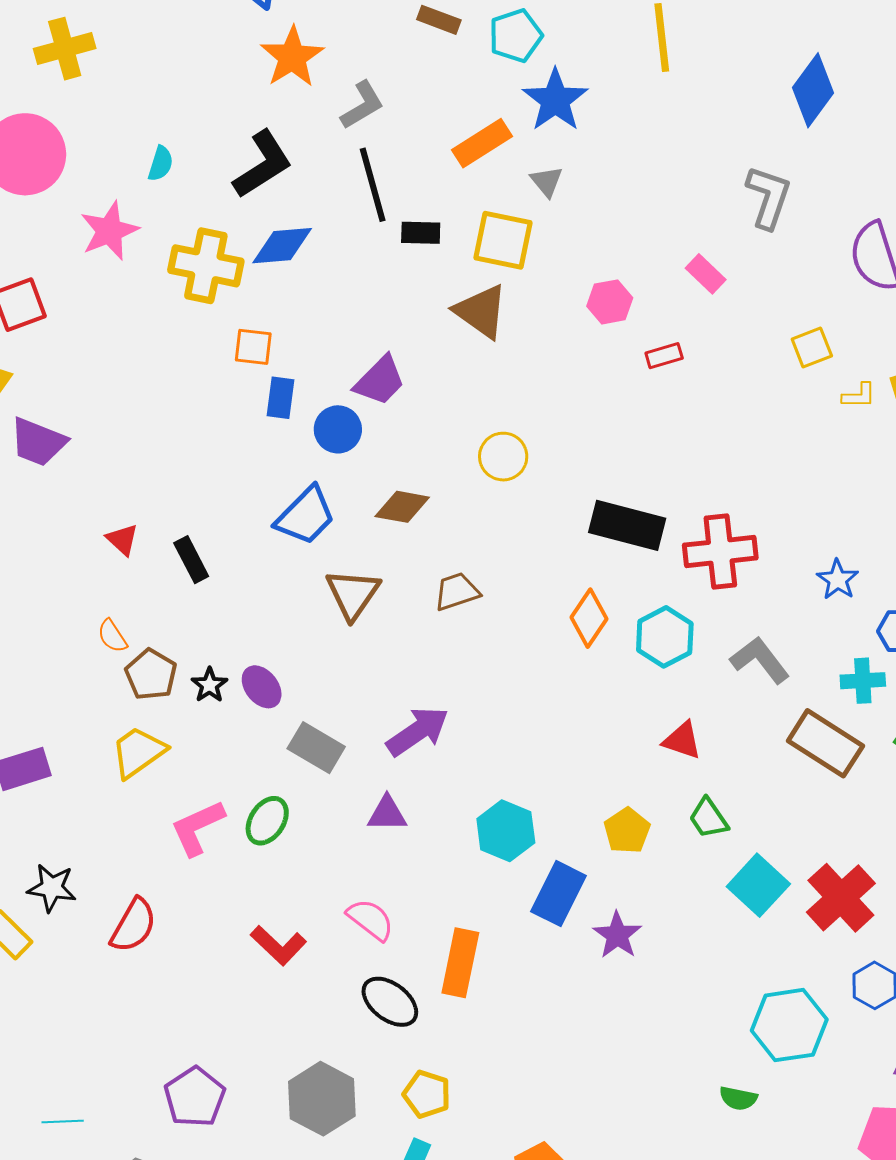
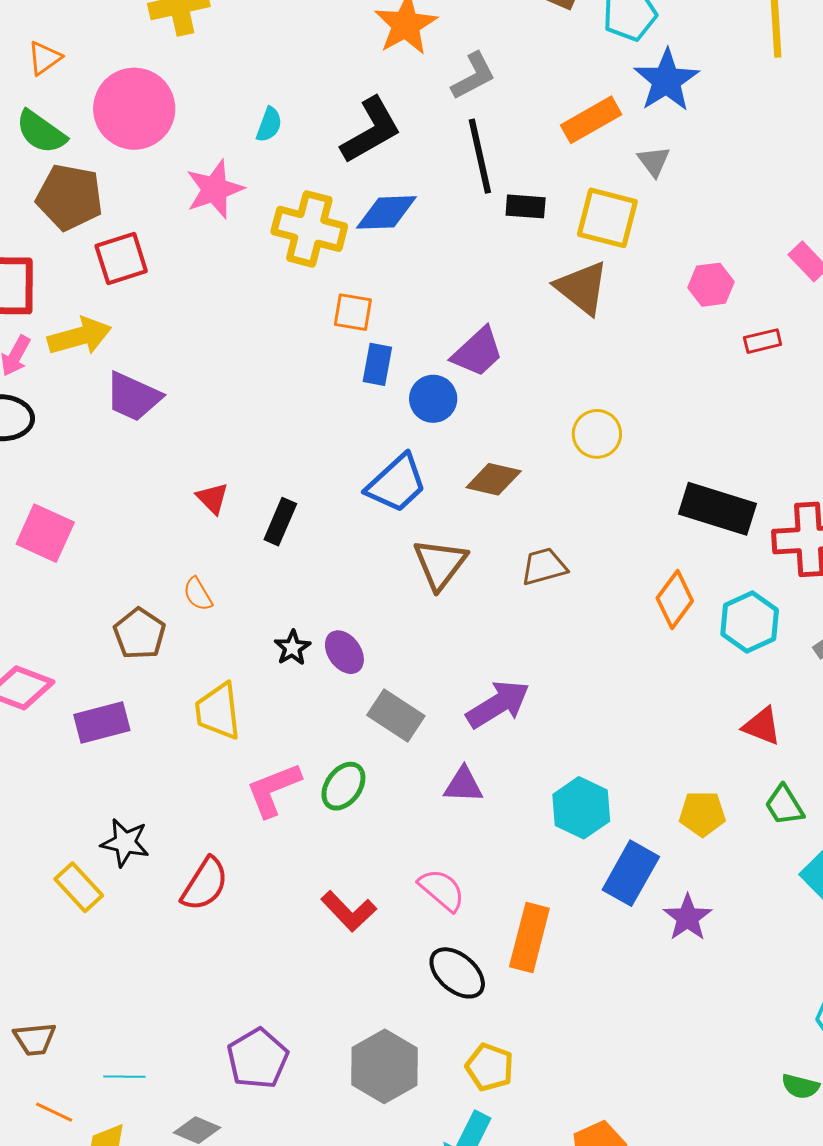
black rectangle: (191, 560) -> (280, 522), turned 48
brown pentagon: (151, 674) -> (140, 634), moved
yellow trapezoid: (138, 752) -> (218, 711), turned -64
yellow pentagon: (627, 831) -> (702, 814), turned 30

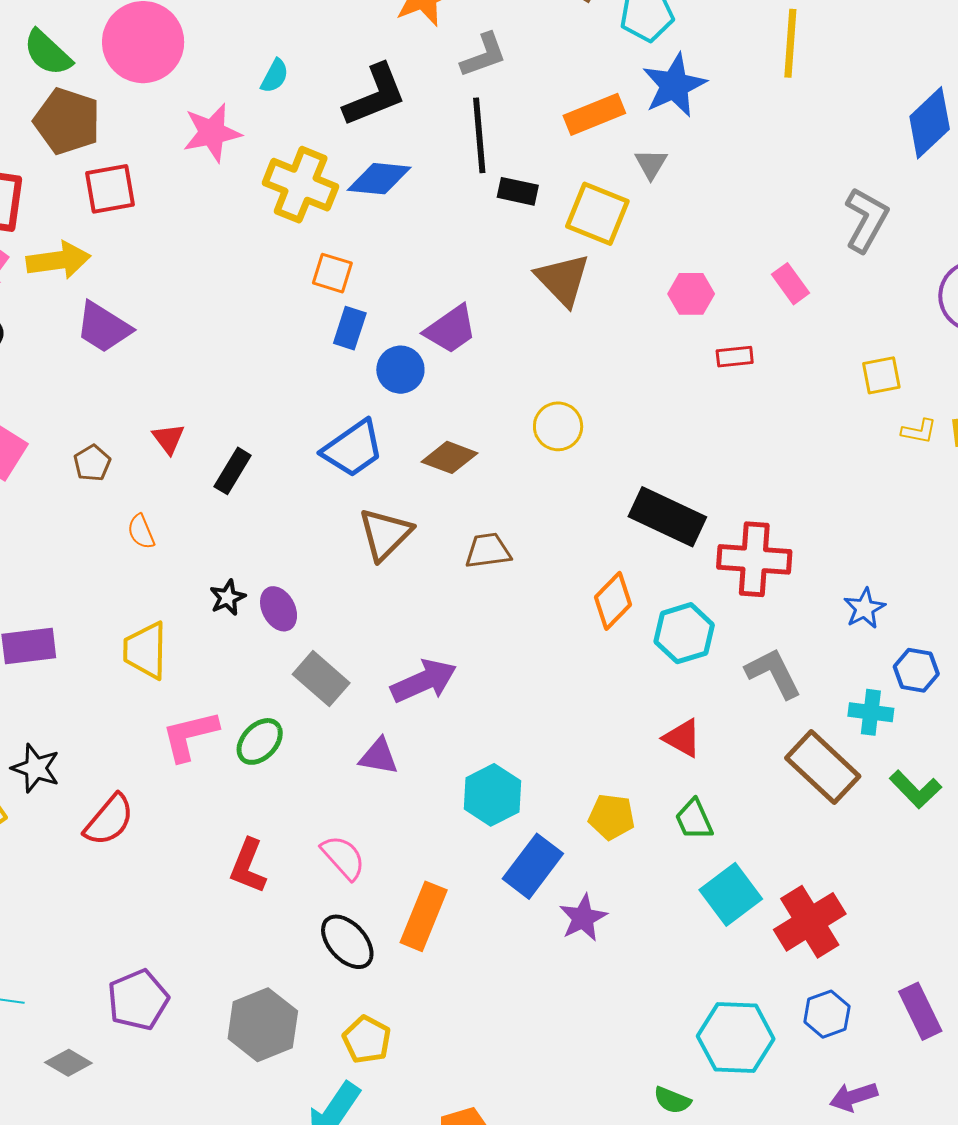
brown pentagon: (140, 634) -> (92, 463), moved, size x0.7
red L-shape: (349, 911) -> (248, 866), turned 58

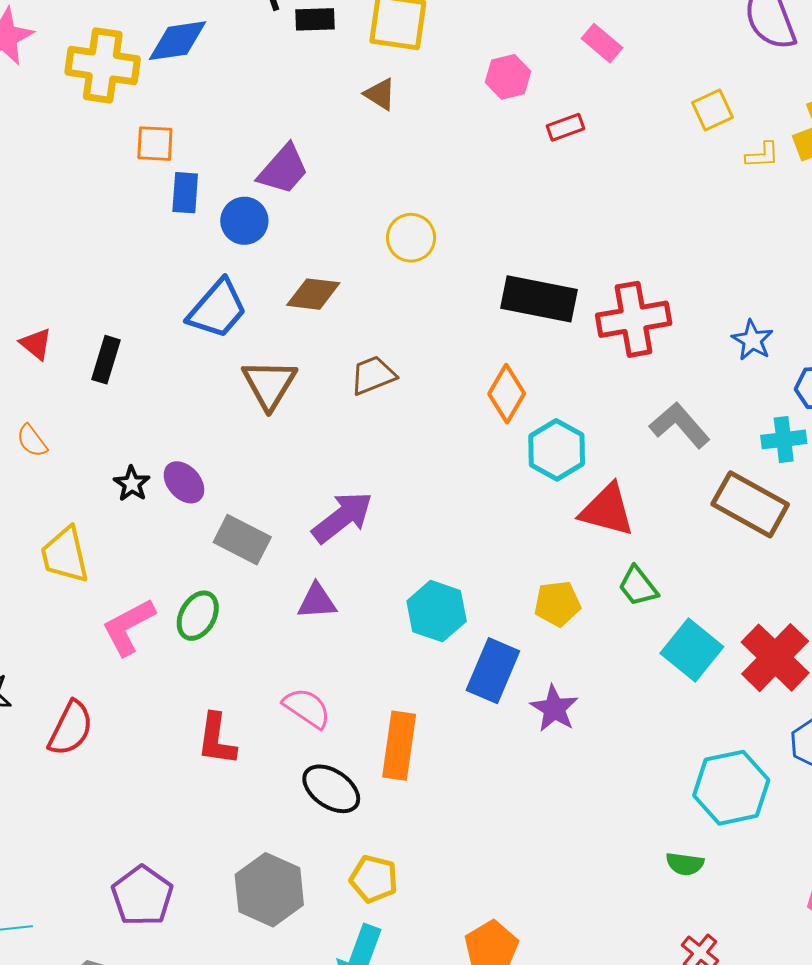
brown triangle: (563, 280) -> (380, 94), size x0.6
cyan hexagon: (684, 633) -> (557, 450), moved
red triangle: (682, 738) -> (607, 510), size x1.4

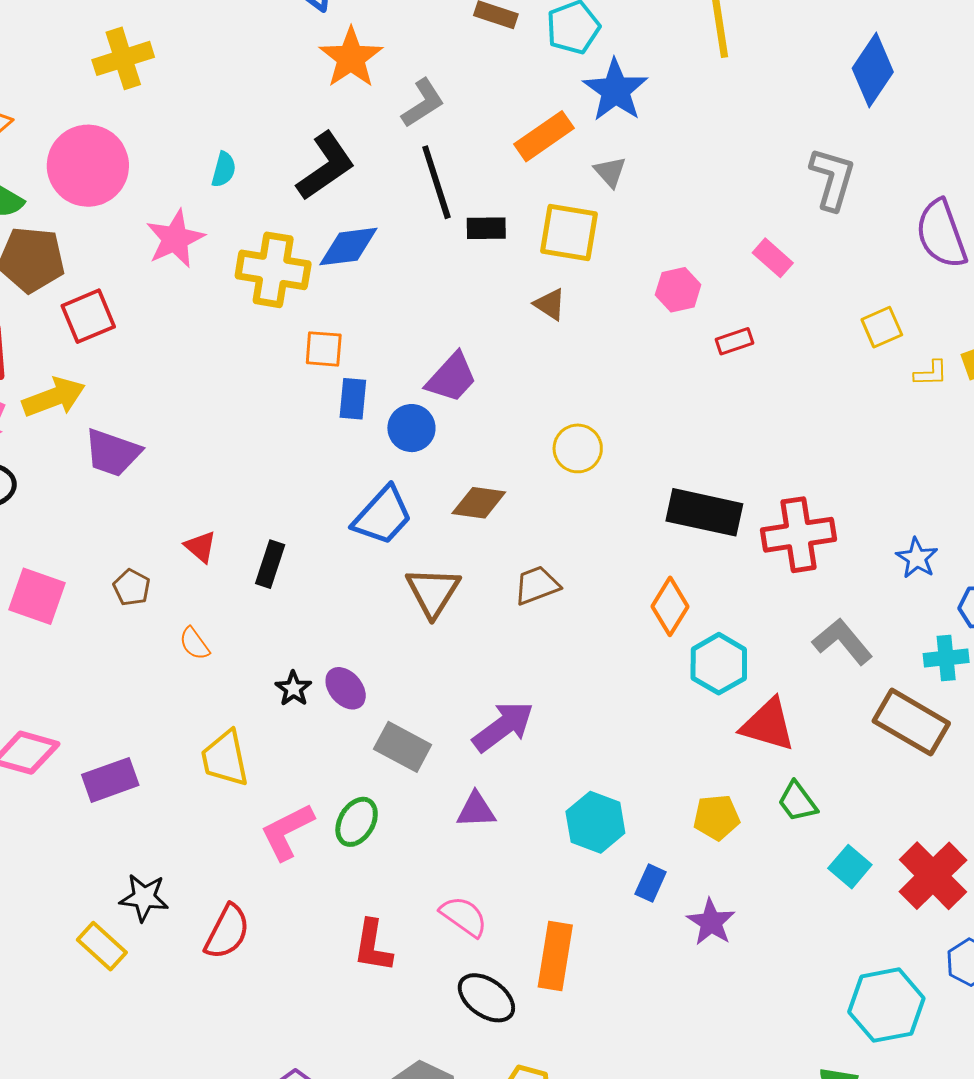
cyan square: (692, 650) -> (850, 867), size x0.7
blue rectangle: (493, 671) -> (651, 883), size x0.6

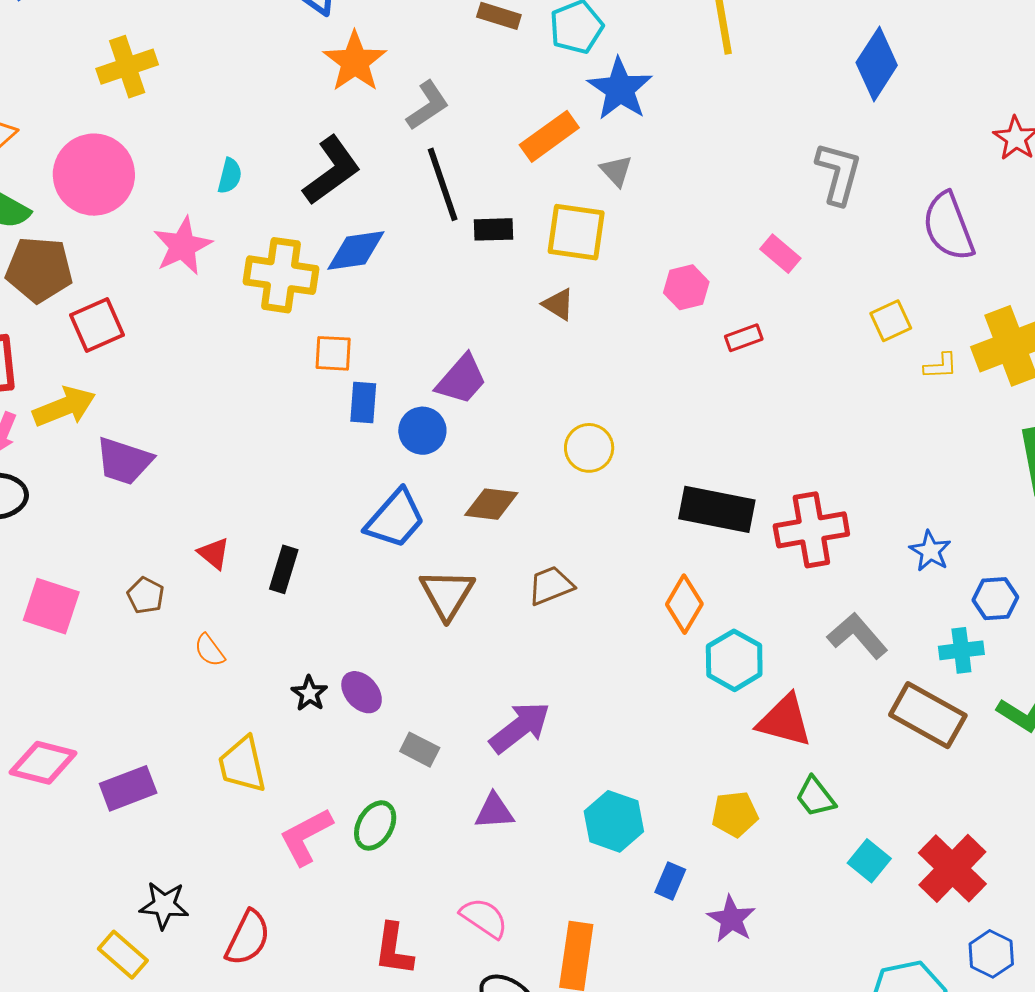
gray rectangle: (403, 747) -> (420, 750), size x0.7

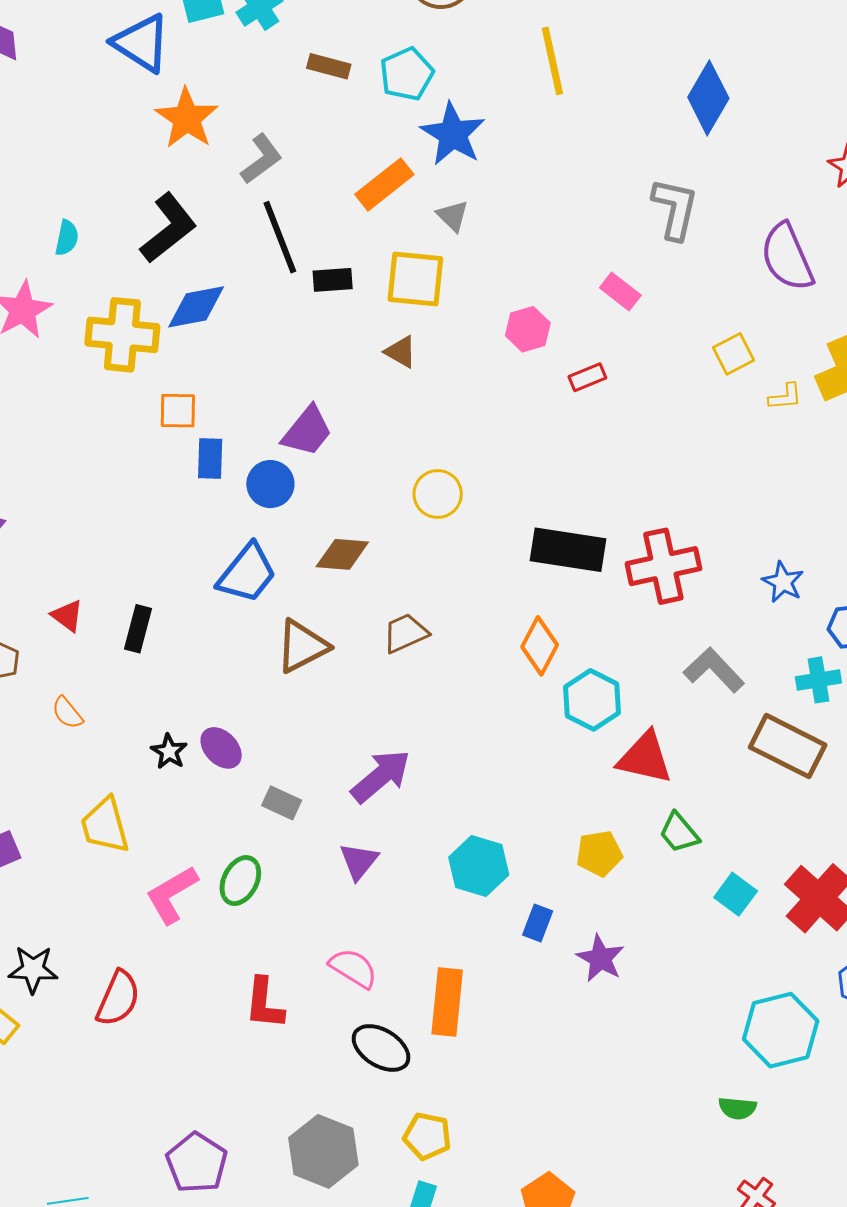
brown triangle: (447, 594) -> (302, 646), turned 34
purple triangle: (494, 811) -> (359, 861), turned -45

